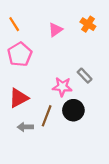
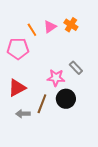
orange line: (14, 24) -> (32, 30), moved
orange cross: (88, 24) -> (71, 25), moved
pink pentagon: (20, 54) -> (18, 49), turned 30

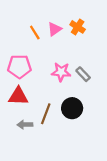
pink pentagon: (18, 49) -> (19, 66), moved
pink star: (56, 78) -> (61, 72), moved
red triangle: (17, 88) -> (18, 96), turned 30

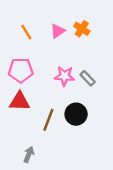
orange line: (35, 32) -> (26, 32), moved
gray arrow: (25, 125) -> (29, 154), moved, turned 112

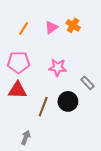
orange line: (26, 32) -> (24, 28), turned 64
gray rectangle: (88, 78) -> (87, 83), moved

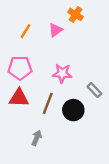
orange cross: (73, 25) -> (76, 14), moved
brown line: (43, 107) -> (48, 103), moved
gray arrow: (26, 137) -> (37, 138), moved

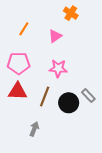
pink triangle: (56, 30) -> (55, 36), moved
gray rectangle: (94, 90) -> (88, 96), moved

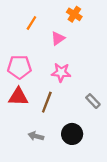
orange line: (24, 29) -> (31, 23), moved
black circle: (69, 103) -> (72, 134), moved
gray arrow: (34, 129) -> (36, 136), turned -96

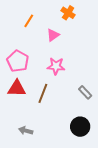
pink pentagon: (19, 67) -> (18, 61), turned 30
black circle: (72, 134) -> (80, 127), moved
gray arrow: (36, 136) -> (26, 131), moved

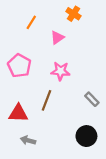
red triangle: (17, 88) -> (18, 113), moved

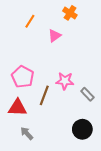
pink pentagon: (19, 66) -> (23, 77), moved
pink star: (60, 71) -> (65, 81), moved
gray arrow: (28, 140) -> (27, 133), turned 32

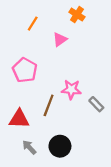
pink pentagon: (23, 77) -> (25, 70), moved
black circle: (82, 129) -> (60, 146), moved

